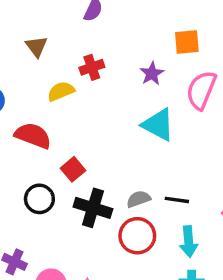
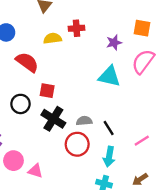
cyan triangle: (158, 125) -> (109, 76), turned -30
red square: (73, 169) -> (47, 91), turned 35
black line: (177, 200) -> (109, 128), turned 35

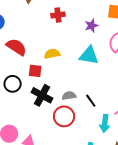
yellow semicircle: (53, 38) -> (52, 54), moved
cyan arrow: (109, 157) -> (105, 123), moved

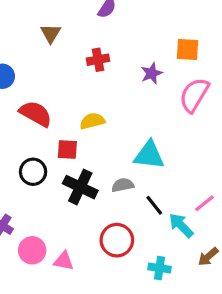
cyan triangle: (89, 56) -> (149, 155), moved
black line: (91, 101) -> (154, 205), moved
red circle: (64, 116) -> (117, 240), moved
cyan arrow: (105, 123) -> (181, 225), turned 132

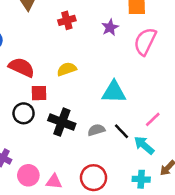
red square: (67, 149) -> (39, 93), moved
gray semicircle: (123, 185) -> (96, 130), moved
pink line: (204, 203) -> (153, 119), moved
red circle: (117, 240) -> (94, 178), moved
cyan cross: (160, 268) -> (141, 179), moved

